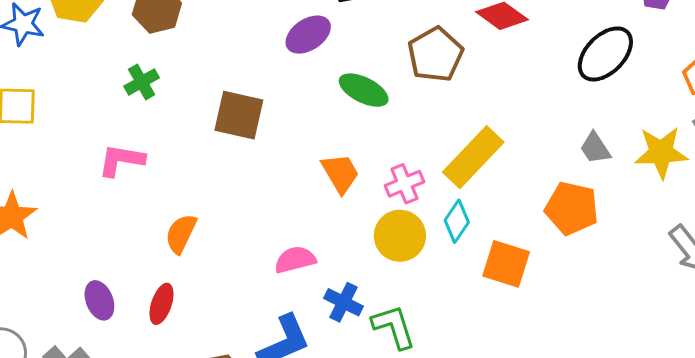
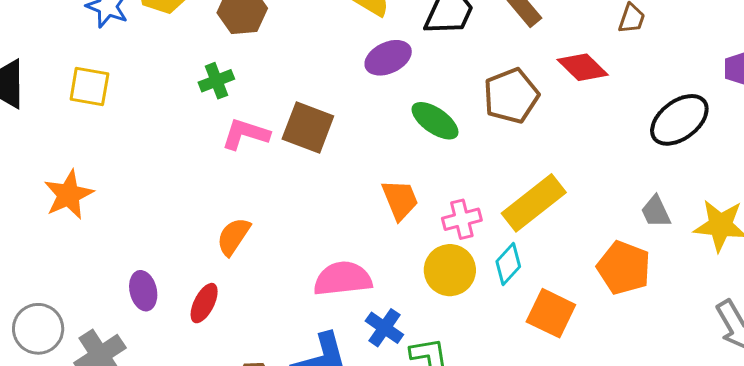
pink L-shape: (121, 160) -> (245, 134), moved
pink semicircle: (295, 260) -> (343, 279), size x1.4

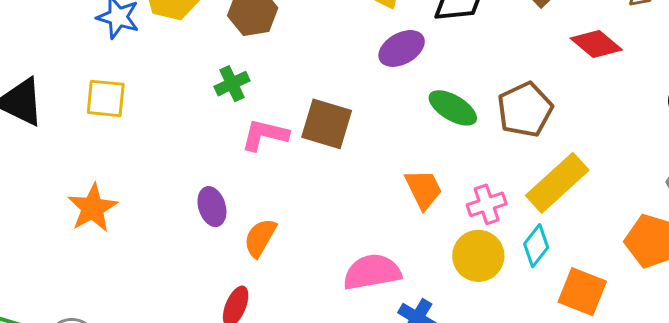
brown pentagon: (511, 96) -> (525, 110), moved
purple ellipse: (143, 291) -> (212, 207), moved

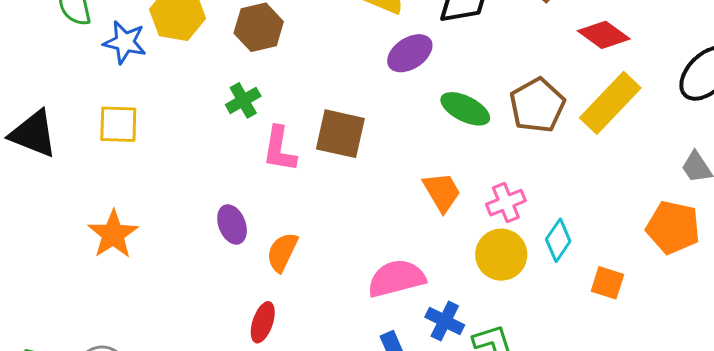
pink L-shape: (265, 135) -> (280, 149), turned -90
yellow rectangle: (557, 183) -> (610, 103), moved
orange square: (582, 292) -> (607, 283), size x0.7

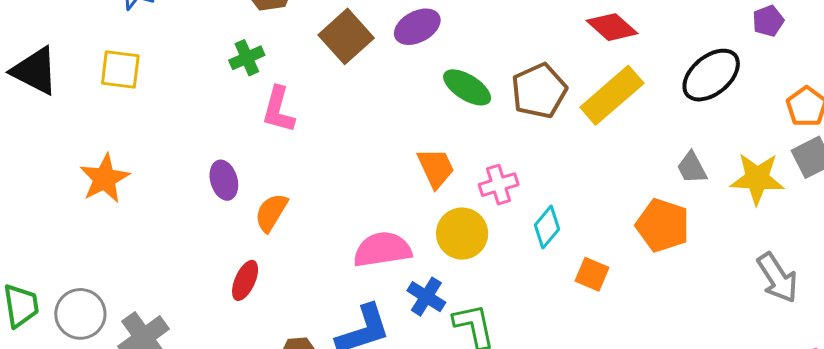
brown square: (340, 134) -> (346, 36), moved, turned 30
yellow circle: (501, 255) -> (462, 234), moved

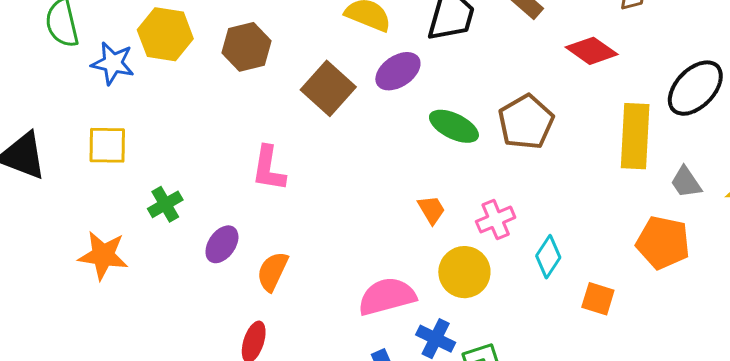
green cross: (247, 58) -> (165, 204), moved
yellow rectangle: (612, 95) -> (635, 136), moved, turned -40
orange trapezoid: (436, 168) -> (431, 210), size x0.7
orange star: (105, 179) -> (103, 255), turned -30
purple ellipse: (224, 180) -> (222, 244), turned 57

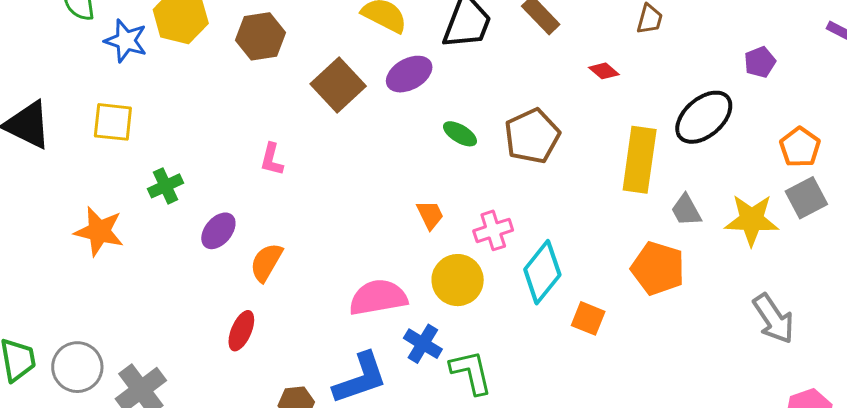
red diamond: (592, 51) -> (604, 71), size x0.6
green ellipse: (454, 126) -> (460, 134), size x0.7
pink L-shape: (269, 168) -> (272, 159), size x0.7
cyan diamond: (548, 257) -> (542, 272), size x1.5

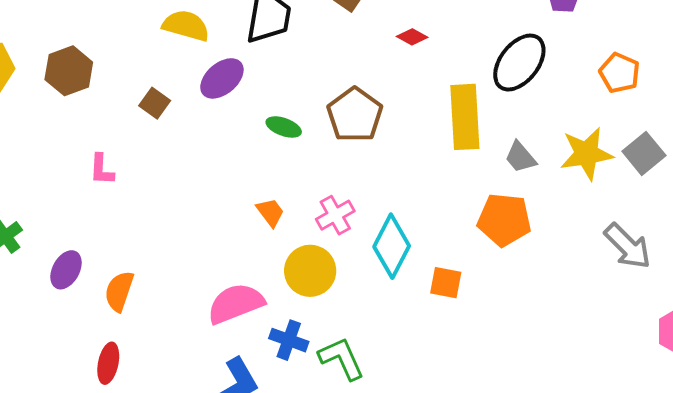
brown square: (338, 85) -> (155, 103), size x0.6
pink L-shape: (272, 159) -> (102, 169), moved
gray square: (806, 198) -> (644, 153), moved

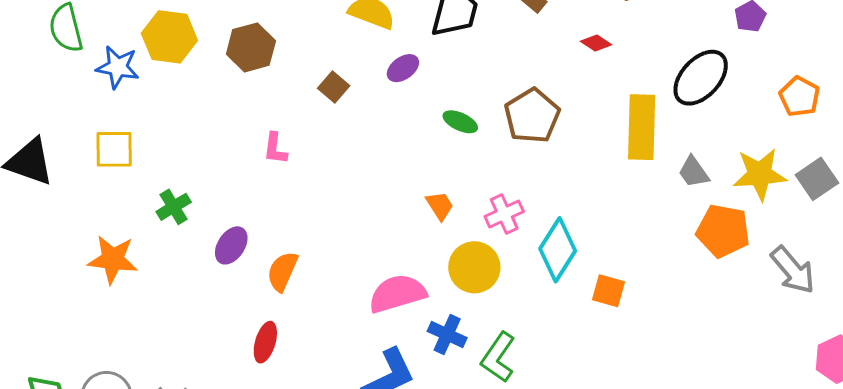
purple ellipse: (222, 78) -> (403, 68), size x0.7
orange pentagon: (504, 220) -> (723, 231), moved
green L-shape: (342, 359) -> (498, 357), turned -126

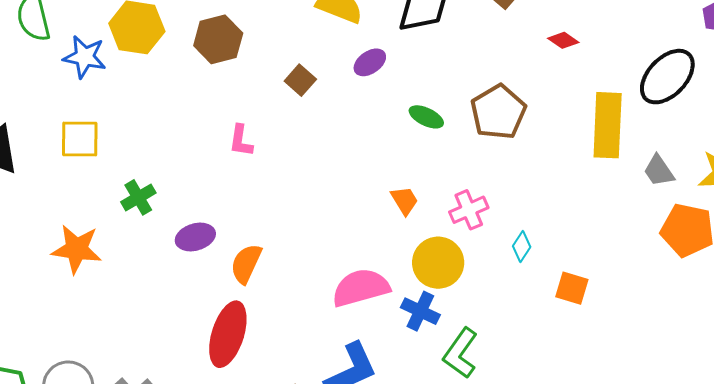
purple ellipse: (231, 245) -> (195, 237), turned 39
cyan diamond: (558, 250) -> (522, 246), size x0.5
blue cross: (447, 335) -> (420, 311), moved
red ellipse: (265, 342) -> (228, 334), size x1.6

